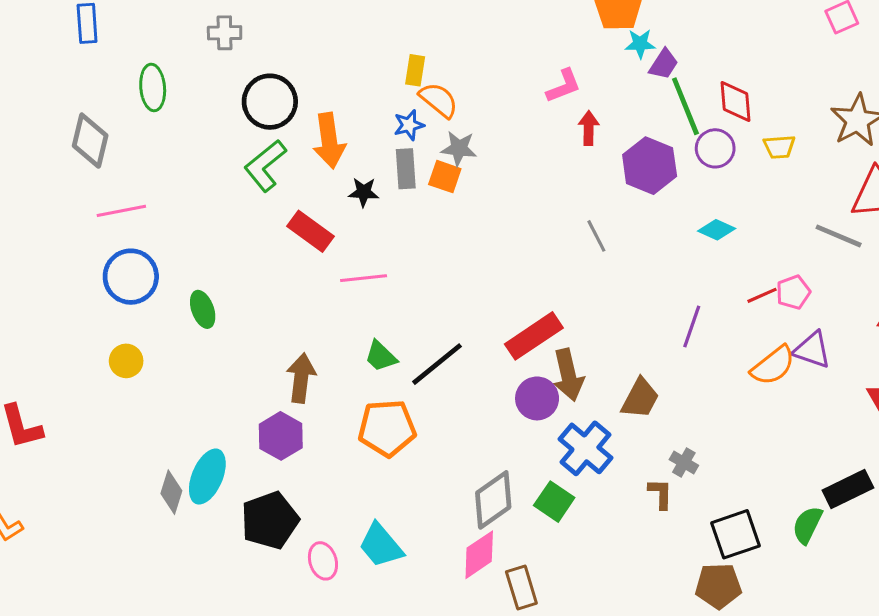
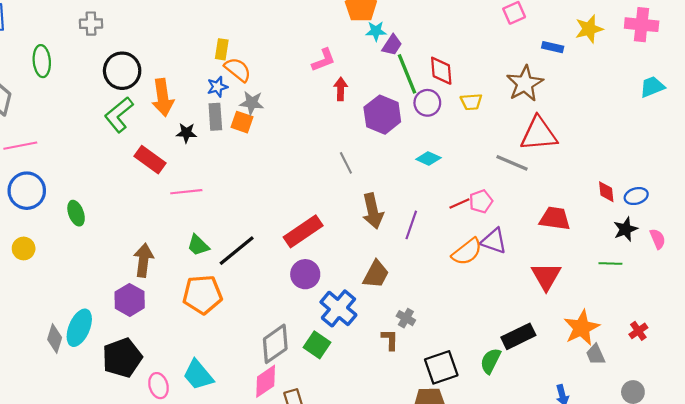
brown arrow: (568, 375) -> (373, 211), moved

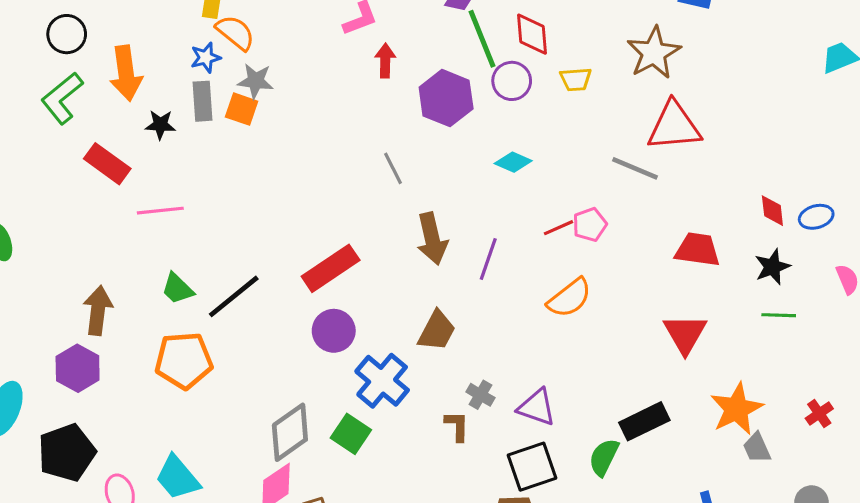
black circle: (122, 71) -> (67, 34), size x0.7
black star: (625, 229) -> (772, 267), moved
purple triangle: (494, 241) -> (537, 407), moved

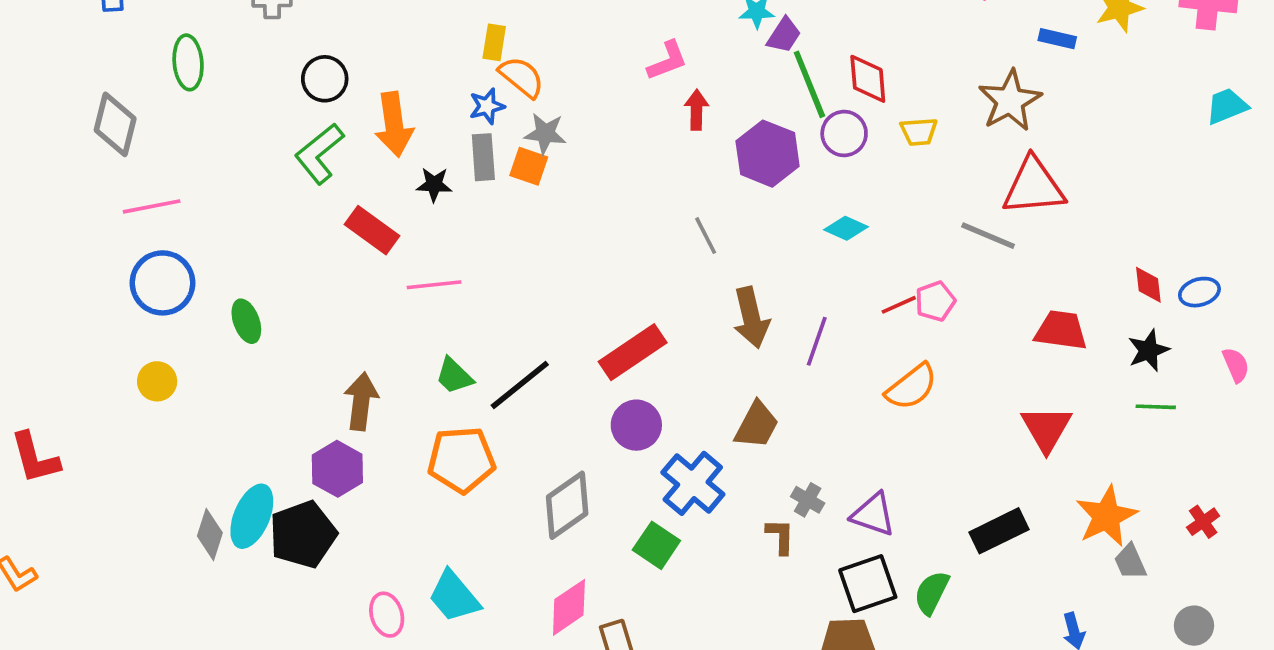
gray diamond: (290, 432) -> (567, 505), moved
black pentagon: (67, 453) -> (303, 534), moved
green semicircle: (604, 457) -> (932, 593), moved

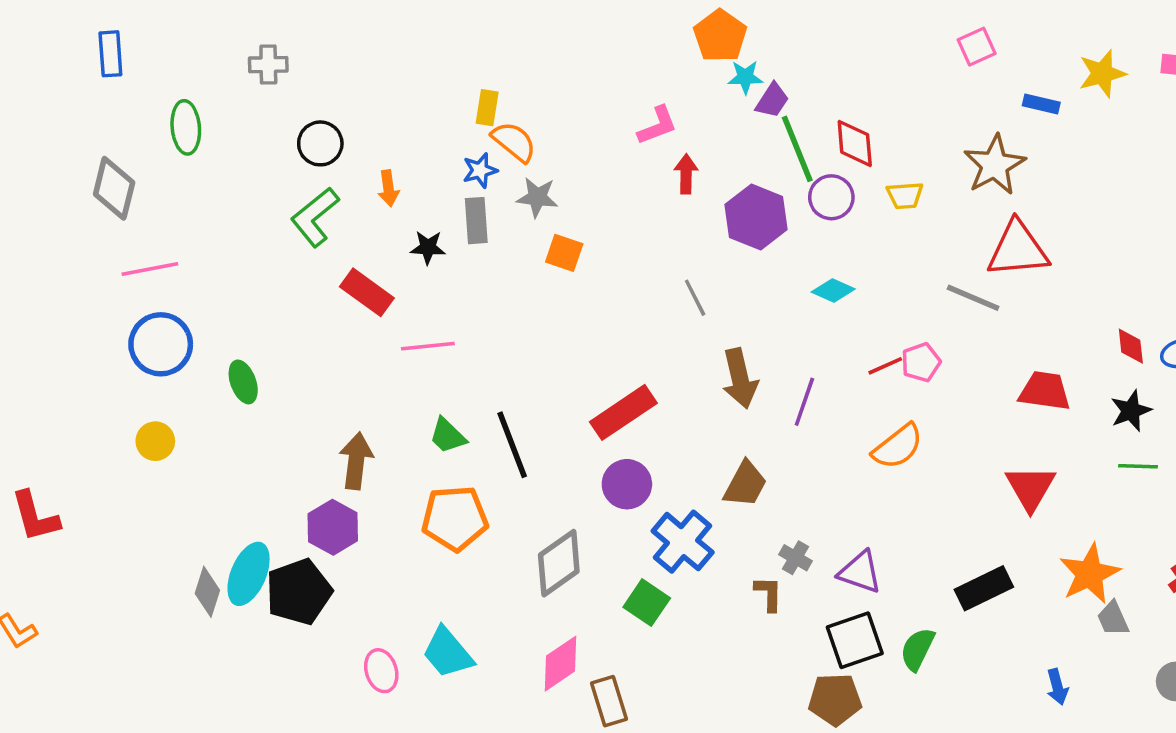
orange arrow: (394, 124) -> (388, 188), size x0.6
orange square: (529, 166) -> (564, 253), moved
black line: (520, 385) -> (512, 445), turned -72

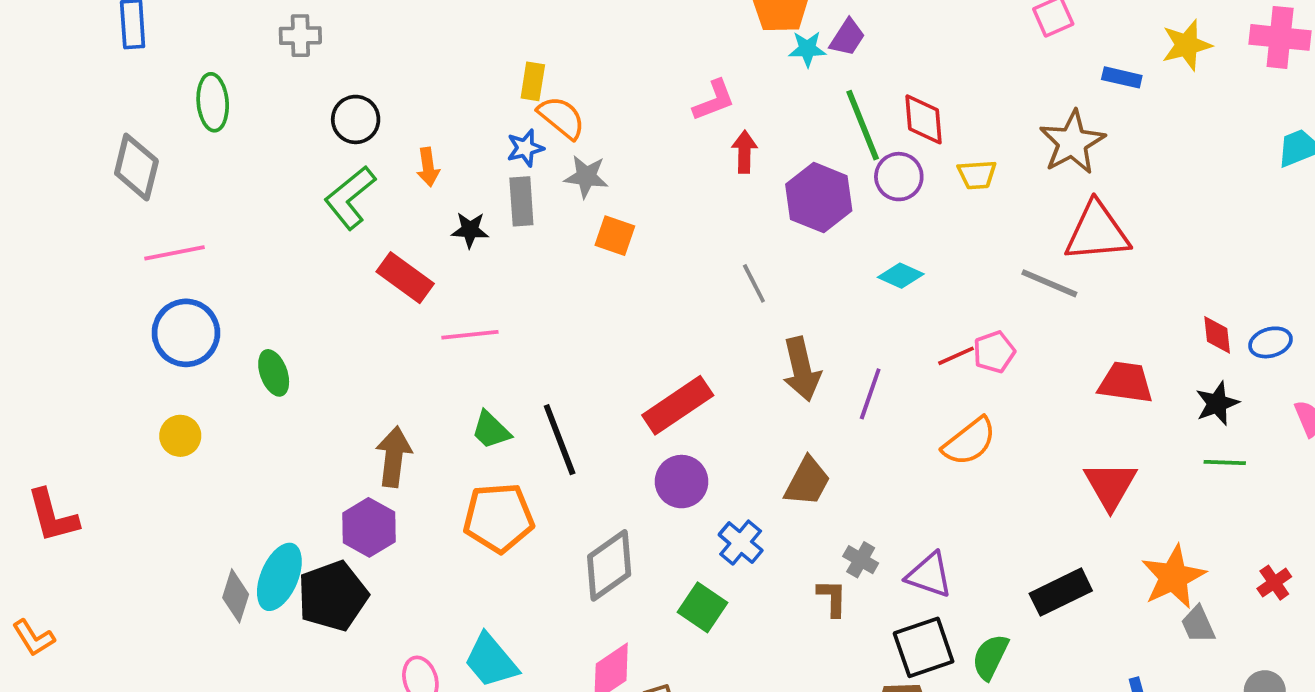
purple trapezoid: (772, 100) -> (847, 37), moved
blue cross: (683, 542) -> (741, 543), size x0.7

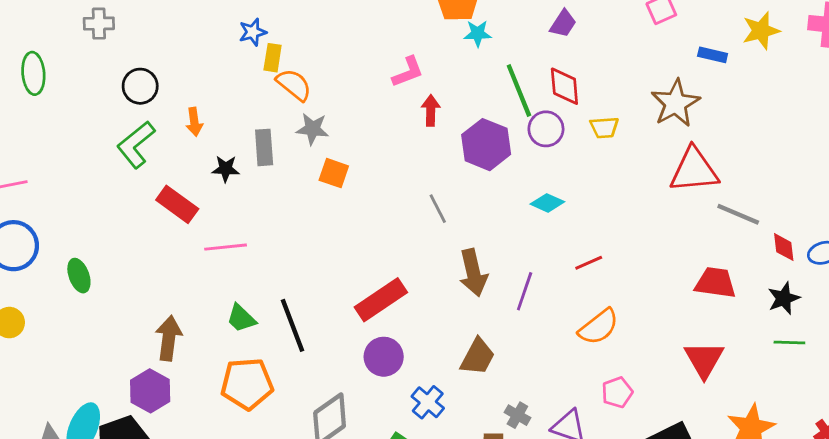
purple trapezoid: (847, 37) -> (563, 24), moved
blue star: (525, 148) -> (253, 32), moved
gray line: (1049, 283) -> (738, 214), moved
pink pentagon: (994, 352) -> (617, 392), moved

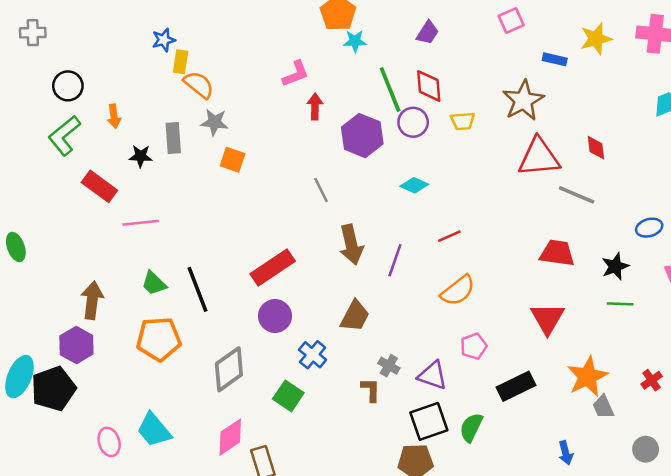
red diamond: (784, 247) -> (596, 148), moved

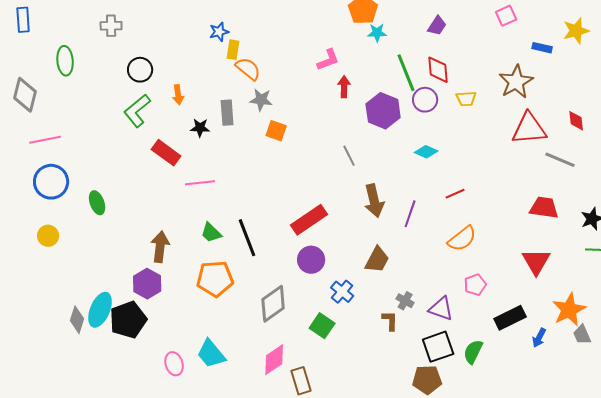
blue arrow: (566, 453) -> (539, 338), moved, turned 42

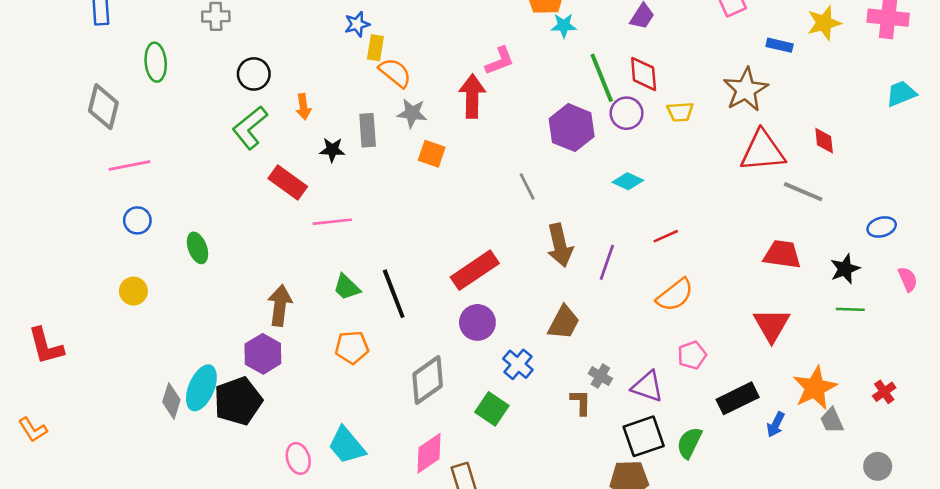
red arrow: (344, 87) -> (472, 96), moved, size x1.5
blue circle: (51, 182) -> (137, 220), size x0.6
orange pentagon: (215, 279) -> (352, 347), size x0.7

